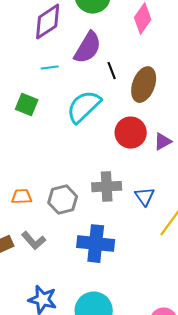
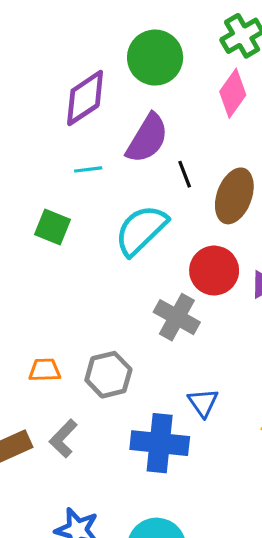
gray cross: (107, 187) -> (177, 317), moved, turned 32
blue triangle: (145, 197) -> (203, 403), moved
gray L-shape: (34, 241) -> (63, 438), turned 85

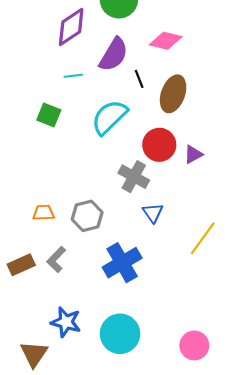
pink diamond: (233, 93) -> (166, 41), moved, turned 68
blue triangle: (203, 403) -> (153, 213), moved
blue cross: (160, 443) -> (122, 263), turned -36

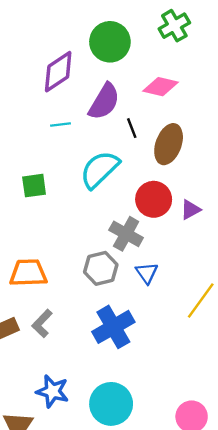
green square: (49, 115) -> (34, 186), moved, turned -30
orange trapezoid: (44, 213) -> (28, 273), size x1.6
gray hexagon: (87, 216) -> (101, 268), moved

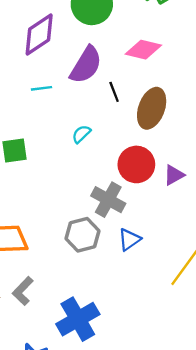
cyan semicircle: (100, 169) -> (81, 134), size x0.5
blue triangle: (147, 273) -> (129, 239), turned 30
blue cross: (113, 327) -> (78, 319), moved

